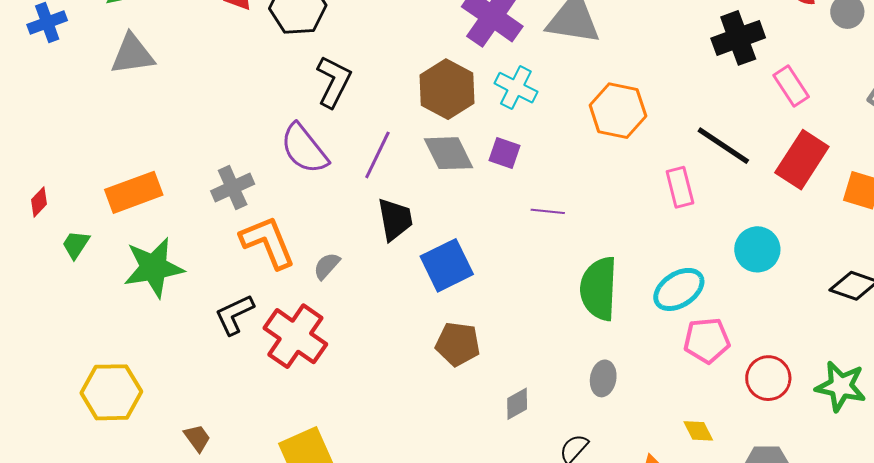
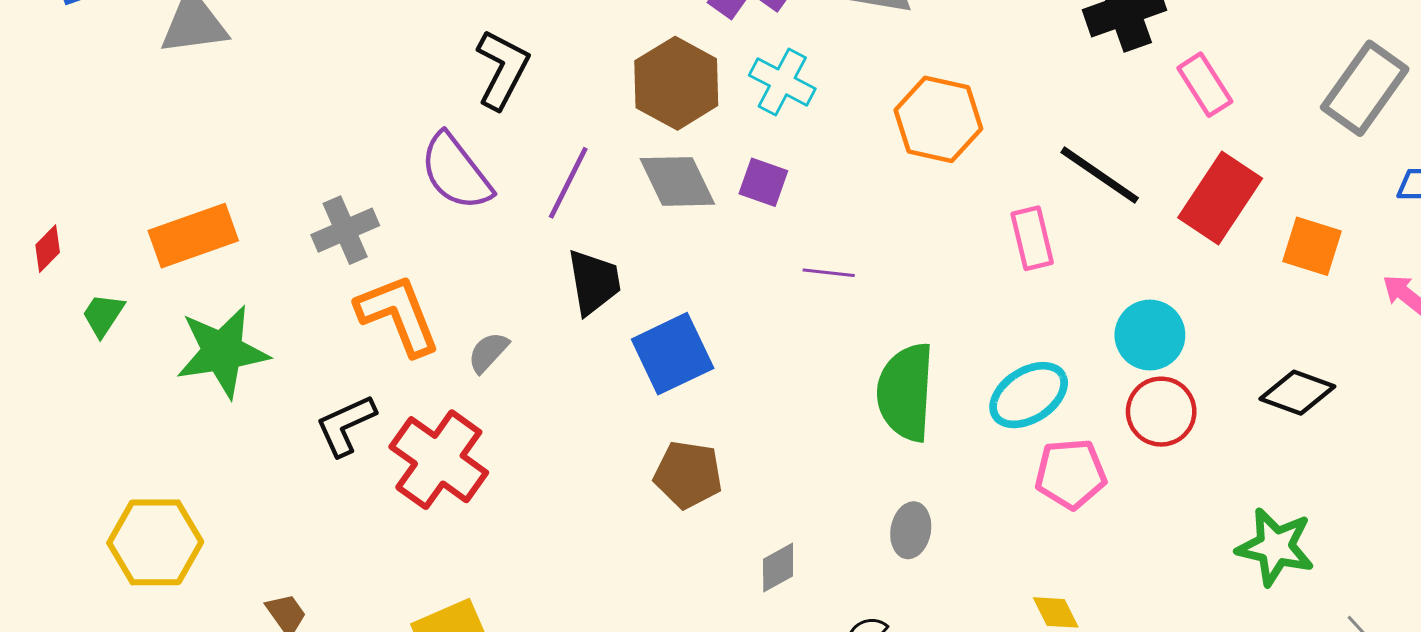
red circle: (768, 378) -> (1161, 412), moved

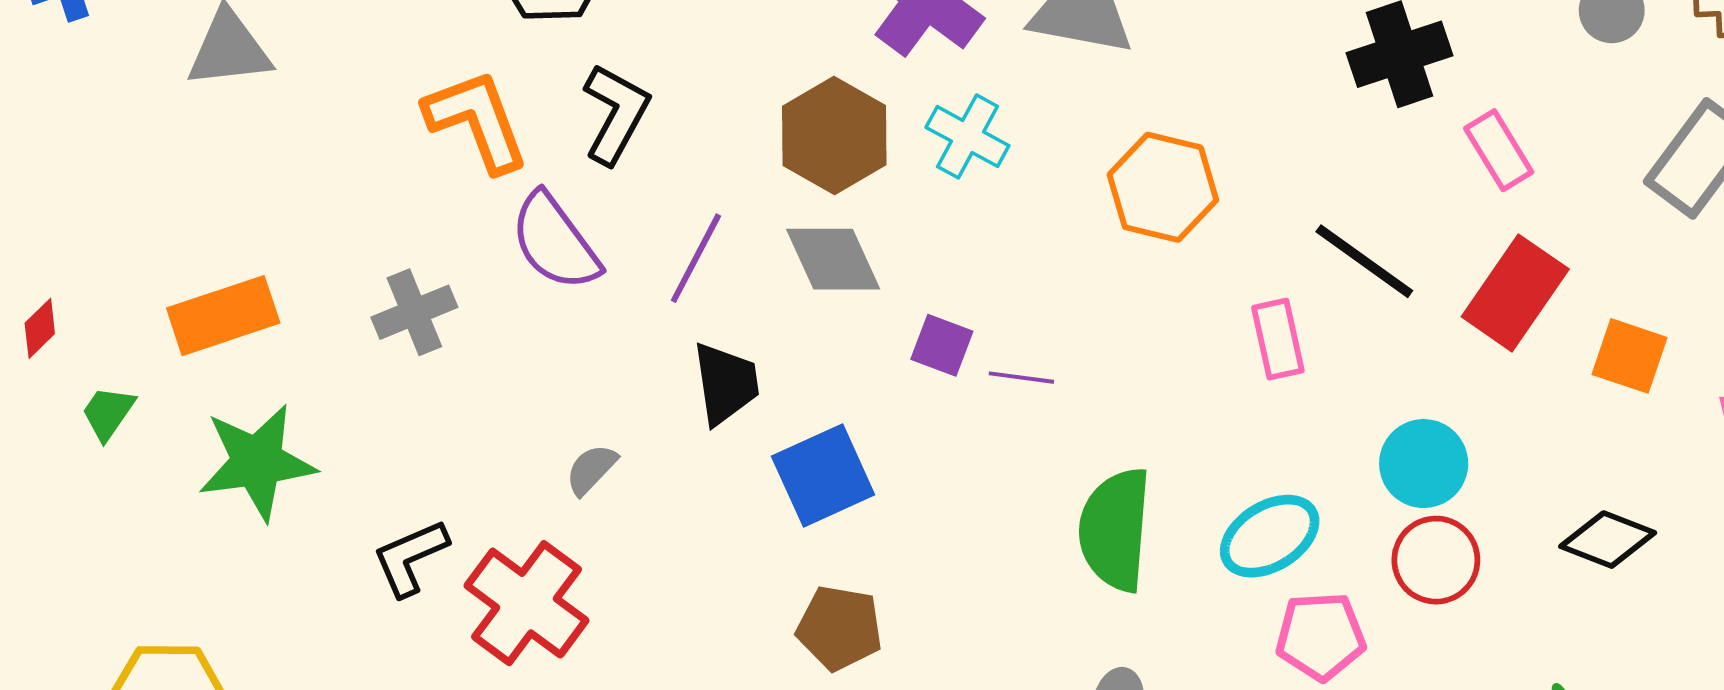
purple square: (763, 182) -> (942, 345), moved
orange L-shape: (398, 315) -> (477, 121), moved

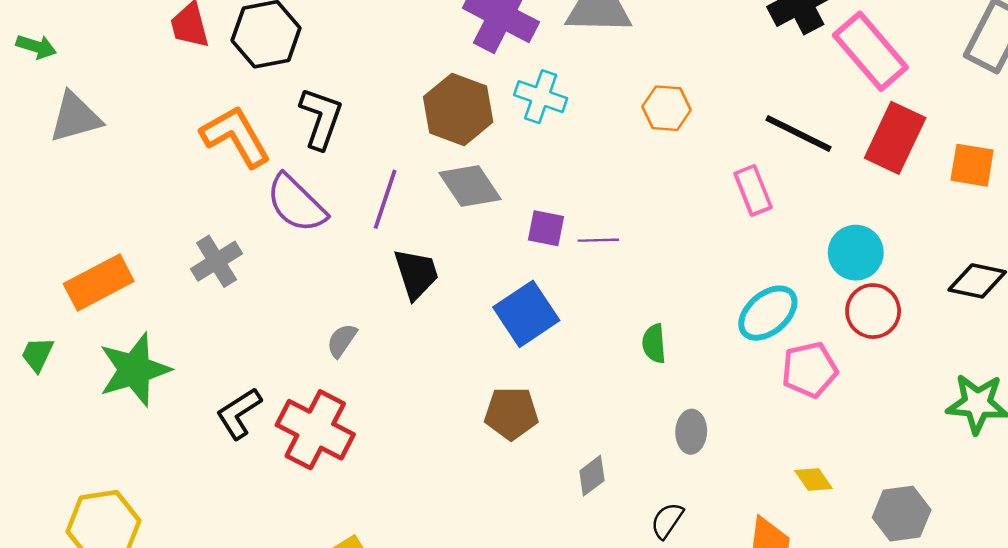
pink rectangle: (1499, 150) -> (870, 51), size x1.6
orange hexagon: (1163, 187) -> (667, 108), size x0.7
blue square: (823, 475) -> (526, 314), moved
green semicircle: (1115, 529) -> (654, 344), moved, size x0.5

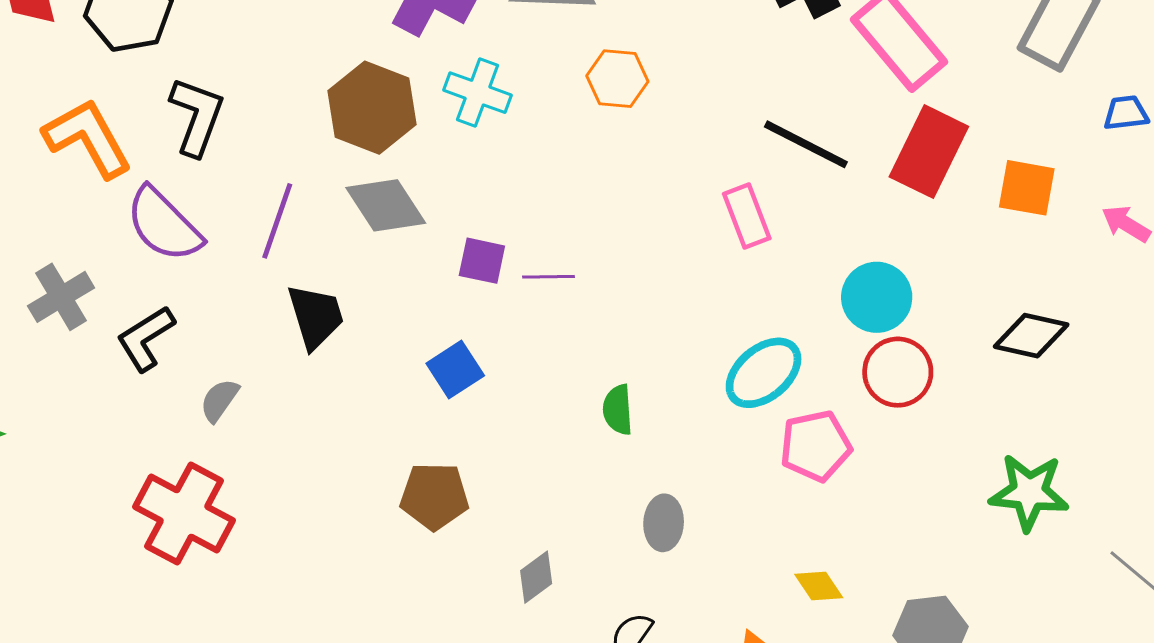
orange hexagon: (667, 108) -> (617, 79), moved
blue square: (526, 314) -> (455, 370), size x0.7
black L-shape: (239, 413) -> (146, 338), moved

